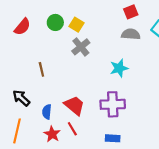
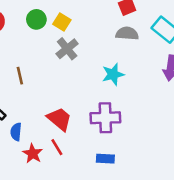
blue semicircle: (47, 112) -> (16, 132), moved

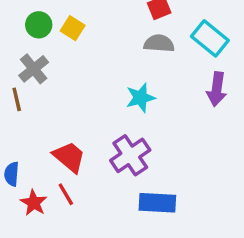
gray cross: (67, 49) -> (34, 69), moved
purple cross: (105, 118) -> (130, 155), turned -32
blue rectangle: (105, 159) -> (157, 203), moved, size x1.5

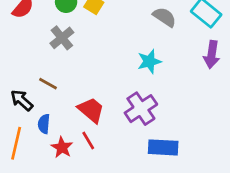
gray semicircle: (159, 43) -> (165, 17), turned 30
brown line: (17, 99) -> (48, 84), moved, turned -48

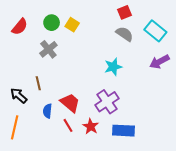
purple arrow: (212, 55) -> (159, 62), turned 54
brown line: (48, 84) -> (38, 83), turned 48
blue semicircle: (44, 124) -> (47, 111), moved
red star: (62, 147) -> (91, 126), moved

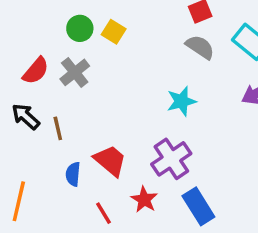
red semicircle: (20, 27) -> (36, 71), moved
black arrow: (19, 96) -> (26, 116), moved
red line: (68, 125) -> (104, 213), moved
blue rectangle: (123, 131) -> (198, 206), turned 55

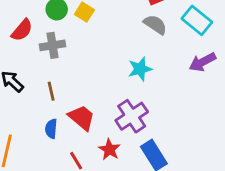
red semicircle: (36, 71) -> (22, 30), moved
gray cross: (75, 72) -> (53, 45), turned 30
brown line: (58, 128) -> (51, 91), moved

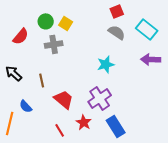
gray cross: (53, 45) -> (54, 44), moved
purple arrow: (202, 62) -> (151, 59), turned 30
blue semicircle: (51, 129) -> (26, 106), moved, turned -48

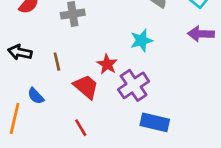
black arrow: (14, 73) -> (20, 52), turned -30
red star: (84, 122) -> (107, 64), moved
blue rectangle: (116, 126) -> (155, 122), turned -45

